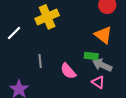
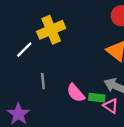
white line: (14, 33) -> (24, 50), moved
green rectangle: (91, 56) -> (97, 98), moved

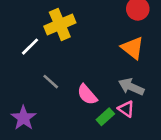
gray line: (43, 81) -> (51, 82), turned -42
green rectangle: (97, 98) -> (105, 117), moved, turned -49

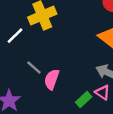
pink semicircle: (87, 95) -> (52, 79), moved, turned 60

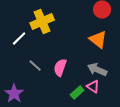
pink semicircle: (52, 79) -> (60, 67), moved

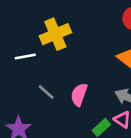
white line: (19, 38) -> (25, 57), turned 35

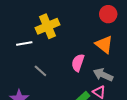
pink semicircle: (79, 95) -> (78, 63), moved

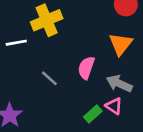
orange triangle: (104, 44) -> (121, 44), turned 30
gray line: (40, 71) -> (49, 78), moved

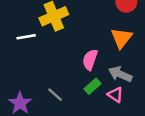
gray line: (49, 78) -> (55, 95), moved
green rectangle: (93, 114) -> (92, 86), moved

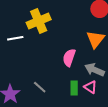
green rectangle: (92, 86) -> (74, 88), moved, turned -48

